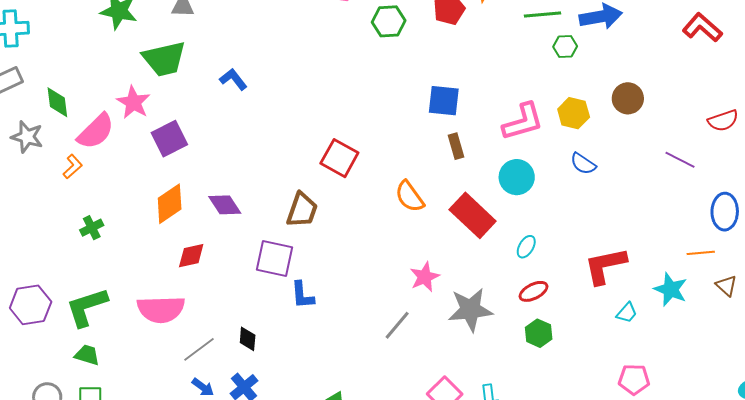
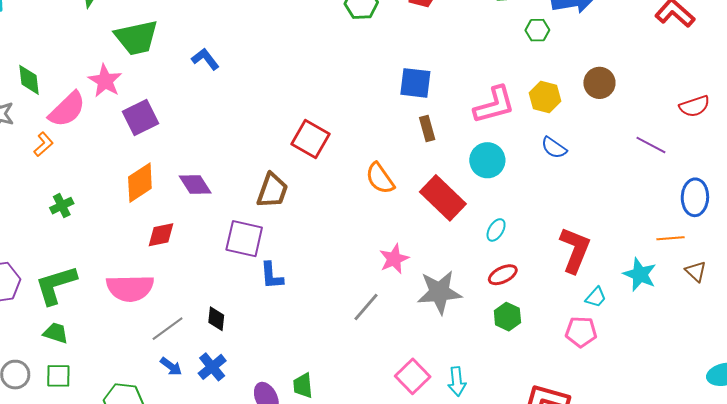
red L-shape: (605, 266) -> (575, 250), turned 123
pink pentagon: (634, 379) -> (581, 332), moved

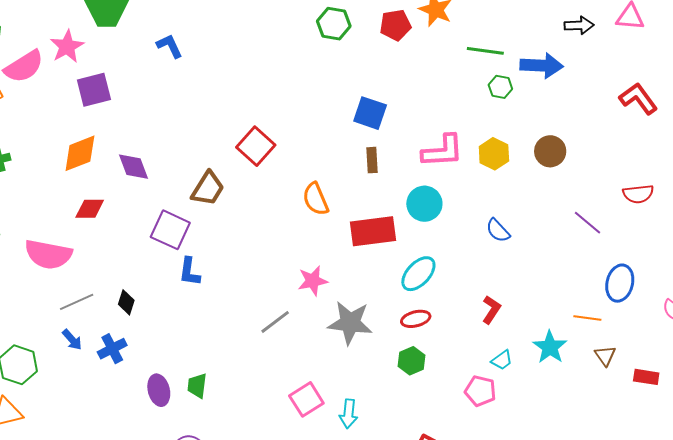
blue semicircle: (554, 148) -> (498, 231), moved
red rectangle: (443, 198) -> (373, 231), turned -63
cyan ellipse: (496, 230) -> (418, 274), size x1.6
red L-shape: (575, 250) -> (491, 310), size x0.6

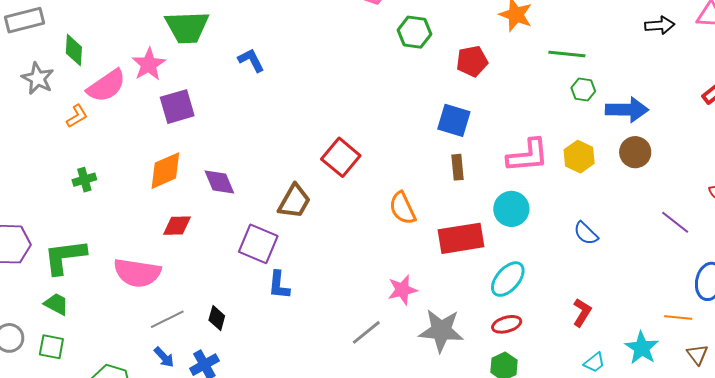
red pentagon: (395, 25) -> (472, 61), moved
blue arrow: (542, 66) -> (627, 110), moved

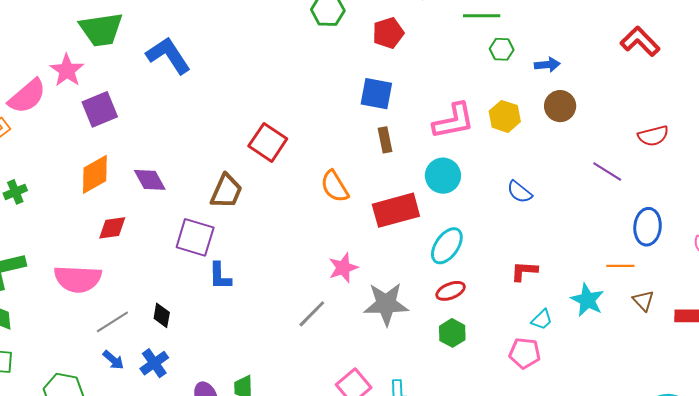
blue L-shape: (251, 60) -> (168, 55), size x1.6
blue arrow: (627, 110) -> (547, 65), size x0.6
red L-shape: (582, 312) -> (524, 271), turned -112

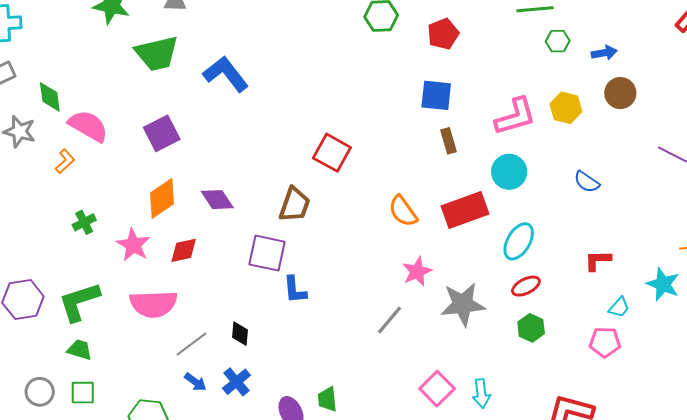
pink star: (67, 70) -> (133, 245), moved
pink semicircle: (27, 96) -> (88, 126), turned -105
orange semicircle: (335, 186) -> (403, 211), moved

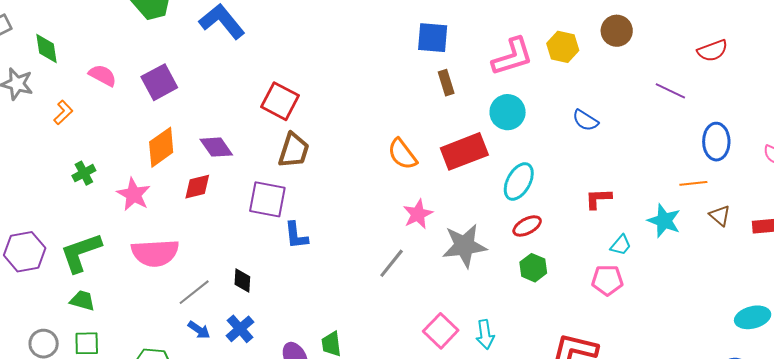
pink semicircle: (88, 126) -> (103, 75), moved, size x0.7
red square: (332, 153) -> (280, 101), moved
red diamond: (184, 250) -> (197, 187), moved

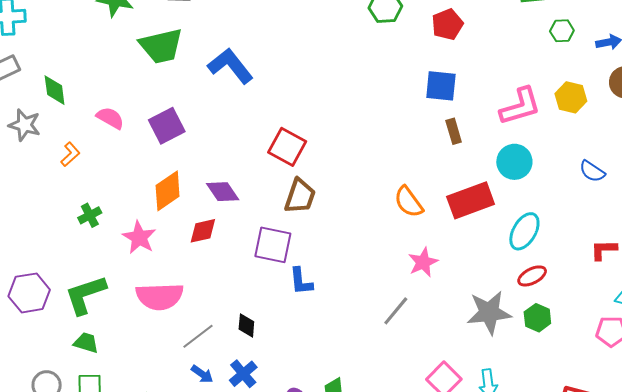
gray star: (464, 246) -> (489, 312), moved

